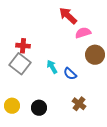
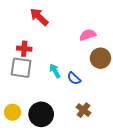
red arrow: (68, 16) -> (39, 17), moved
gray square: (20, 64) -> (21, 68), turned -30
black circle: (39, 108) -> (41, 114), size x1.5

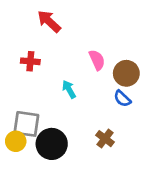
pink semicircle: (88, 35) -> (97, 60), moved, turned 84
gray square: (21, 68) -> (26, 124), moved
blue semicircle: (74, 78) -> (122, 99), moved

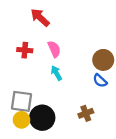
pink semicircle: (97, 60) -> (54, 49), moved
brown cross: (105, 139) -> (86, 113), turned 32
yellow circle: (16, 141) -> (21, 120), moved

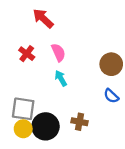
red cross: (25, 50) -> (27, 54), turned 32
blue semicircle: (100, 81) -> (111, 96), moved
brown cross: (86, 113) -> (80, 122), moved, turned 32

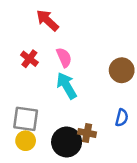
cyan arrow: (61, 78) -> (67, 86), size x1.5
blue semicircle: (111, 96) -> (122, 118), moved, turned -119
black circle: (45, 126) -> (67, 142), moved

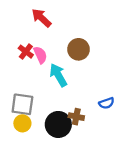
pink semicircle: (64, 57) -> (40, 55), moved
brown circle: (122, 70) -> (79, 49), moved
blue semicircle: (122, 118) -> (107, 103), turned 56

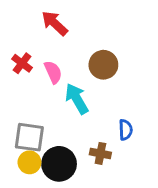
red cross: (26, 52) -> (22, 63), moved
blue semicircle: (107, 103) -> (126, 130), moved, turned -72
black circle: (58, 124) -> (59, 164), moved

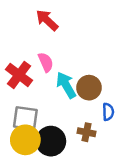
red cross: (22, 63) -> (19, 75), moved, size x1.5
brown circle: (103, 65) -> (89, 88), moved
yellow circle: (29, 162) -> (25, 140), size x1.5

